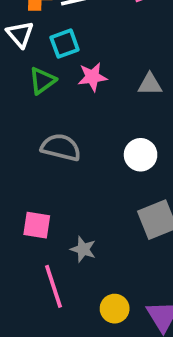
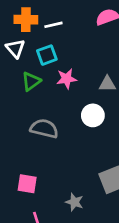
white circle: (141, 155) -> (93, 115), moved
gray star: (83, 249) -> (74, 202), moved

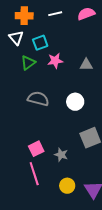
white line: (53, 25) -> (55, 14), moved
white circle: (93, 115) -> (75, 102), moved
pink square: (27, 184) -> (36, 149), moved, turned -35

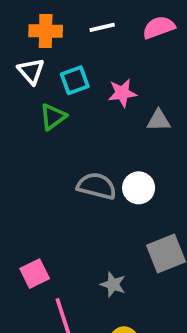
pink star: (55, 61) -> (122, 93), moved
gray semicircle: (38, 99) -> (97, 186), moved
pink square: (36, 149) -> (35, 274), moved

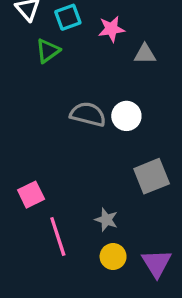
gray star: (113, 284) -> (106, 220), moved

